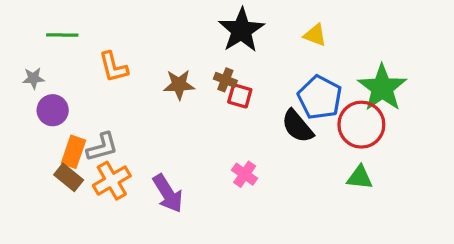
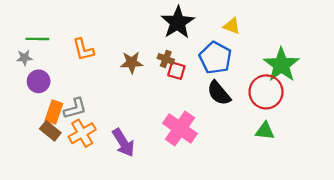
green line: (62, 35) -> (37, 39), moved
blue pentagon: (320, 97) -> (215, 58), moved
pink cross: (245, 174) -> (180, 128), size x1.8

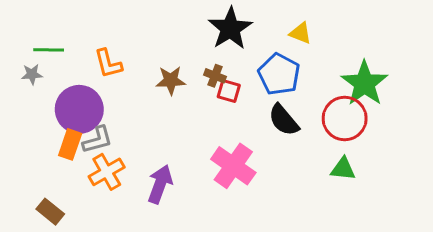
purple circle: (39, 81) -> (79, 109), moved, size x1.6
brown rectangle: (50, 131) -> (50, 212), moved
purple arrow: (123, 143) -> (160, 184), turned -128

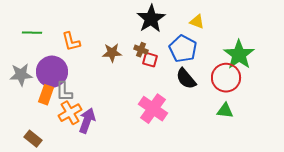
gray star: (32, 74) -> (21, 75), moved, size x1.6
gray L-shape: (98, 140) -> (64, 92), turned 105
purple arrow: (160, 184) -> (87, 121), moved

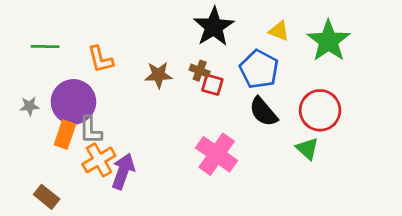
green star: (239, 55) -> (329, 41), moved
gray star: (21, 75) -> (30, 106), size x0.6
green triangle: (225, 111) -> (307, 149), moved, turned 36

